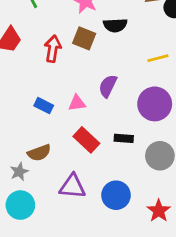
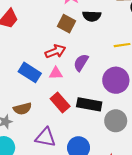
red arrow: (53, 49) -> (55, 51), moved, turned 54
blue rectangle: (44, 106) -> (30, 72), size x1.5
black rectangle: (124, 138) -> (89, 104), size x1.6

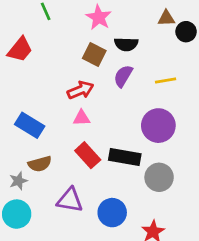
purple semicircle: (81, 63) -> (123, 76), moved
blue rectangle: (30, 72) -> (30, 125), moved

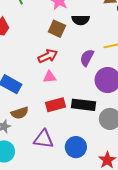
purple semicircle: (123, 76) -> (87, 58), moved
red rectangle: (88, 155) -> (55, 105), turned -60

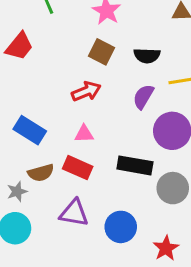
black semicircle: (81, 20) -> (147, 56), moved
pink triangle: (50, 77) -> (84, 134), moved
red rectangle: (55, 105) -> (78, 168), moved, turned 36

